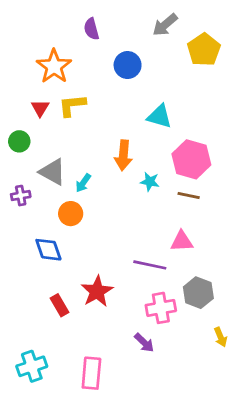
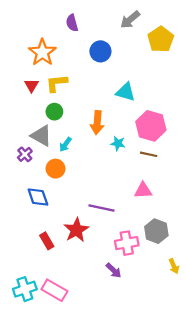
green circle: (19, 141) -> (54, 112), moved
purple cross: (21, 196) -> (25, 154), moved, turned -32
purple line: (150, 265) -> (102, 208), moved
pink rectangle: (91, 373) -> (54, 290), moved, turned -65

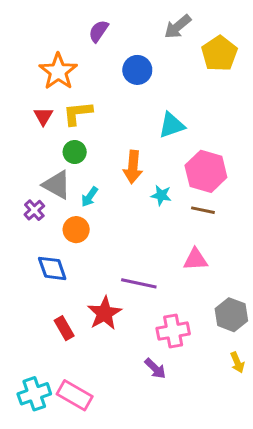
purple semicircle: (72, 23) -> (99, 31), turned 49
cyan triangle: (126, 92) -> (172, 125), turned -35
gray hexagon: (156, 231) -> (231, 315), moved

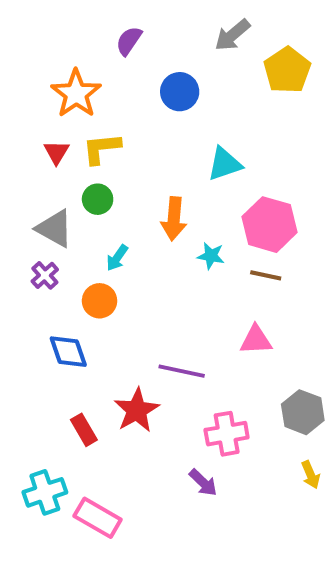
gray triangle: (57, 185) -> (55, 228), moved
cyan cross: (34, 394) -> (45, 492), moved

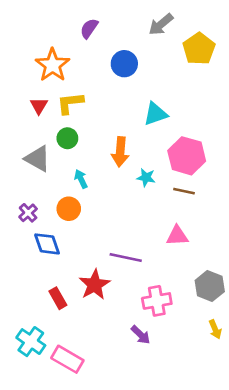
cyan arrow: (117, 258) -> (81, 179), turned 120
purple cross: (45, 275) -> (28, 213), moved
cyan cross: (45, 492) -> (31, 342), turned -36

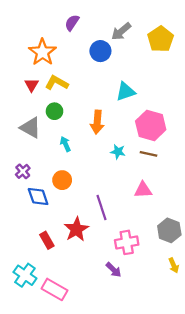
gray arrow: (161, 24) -> (121, 31), moved
yellow L-shape: (70, 103) -> (57, 83), turned 35
cyan star: (146, 178) -> (118, 152), moved
orange circle: (69, 209) -> (62, 180), moved
purple line: (126, 258) -> (102, 207), turned 60

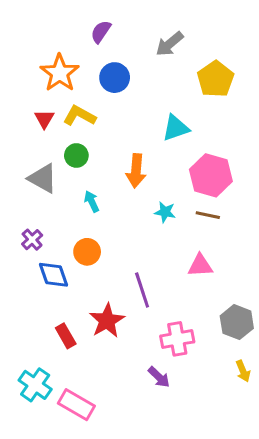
yellow pentagon: (161, 39) -> (215, 79), moved
blue circle: (100, 51) -> (115, 78), moved

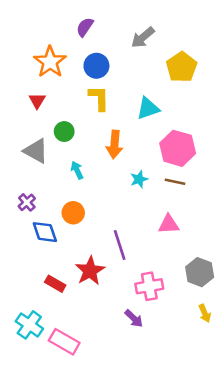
yellow L-shape: (79, 116) -> (99, 98), moved, turned 60
cyan star: (165, 212) -> (139, 179), turned -30
red rectangle: (66, 336) -> (55, 284), turned -30

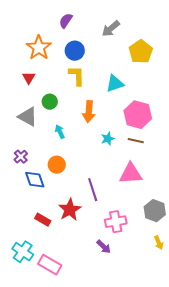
pink triangle: (169, 224) -> (131, 174), size x1.4

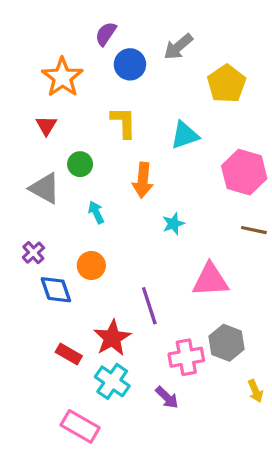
blue circle: (75, 51) -> (130, 64), moved
pink hexagon: (138, 115) -> (244, 172), moved
brown line: (136, 141) -> (254, 230), moved
gray hexagon: (155, 211) -> (227, 343), moved
cyan cross: (23, 252) -> (112, 381), moved

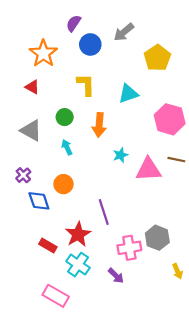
red triangle: (46, 126) -> (32, 87), turned -32
green circle: (80, 164) -> (65, 117), moved
pink triangle: (210, 280) -> (148, 170), moved

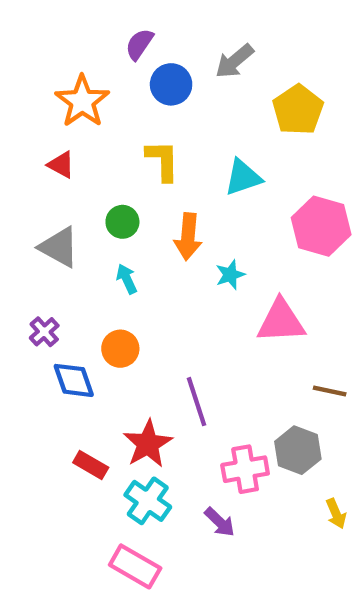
cyan star: (120, 155) -> (230, 275), moved
brown line: (176, 160) -> (330, 391), moved
pink rectangle: (56, 296) -> (135, 566), moved

